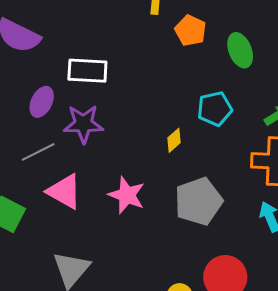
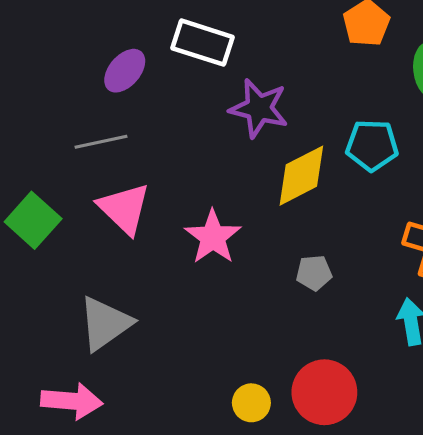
purple star: (83, 124) -> (259, 108), moved
yellow diamond: (174, 140) -> (301, 176), size x1.8
gray pentagon: (198, 201) -> (314, 273), size x0.5

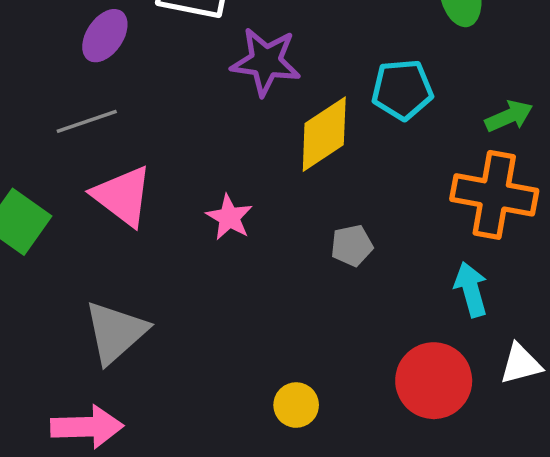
pink star: (213, 237) -> (229, 217), size x0.7
red circle: (324, 392) -> (434, 381), moved

